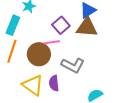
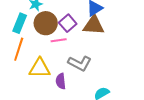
brown circle: (39, 54) -> (46, 23), moved
yellow triangle: (33, 85) -> (40, 68), moved, turned -35

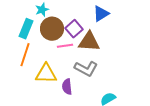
brown triangle: (94, 25) -> (89, 42), moved

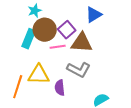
cyan rectangle: (26, 29) -> (29, 39), moved
orange line: (25, 55) -> (18, 87), moved

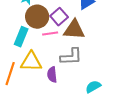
cyan rectangle: (29, 39) -> (21, 37), moved
gray L-shape: (79, 70) -> (71, 57), turned -30

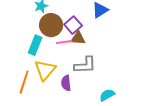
brown triangle: (74, 30) -> (78, 38), moved, size x0.7
yellow triangle: (31, 62) -> (45, 70), turned -50

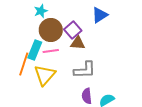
pink line: (64, 42) -> (51, 51), moved
orange line: (24, 82) -> (24, 64), moved
purple semicircle: (66, 83) -> (87, 96), moved

